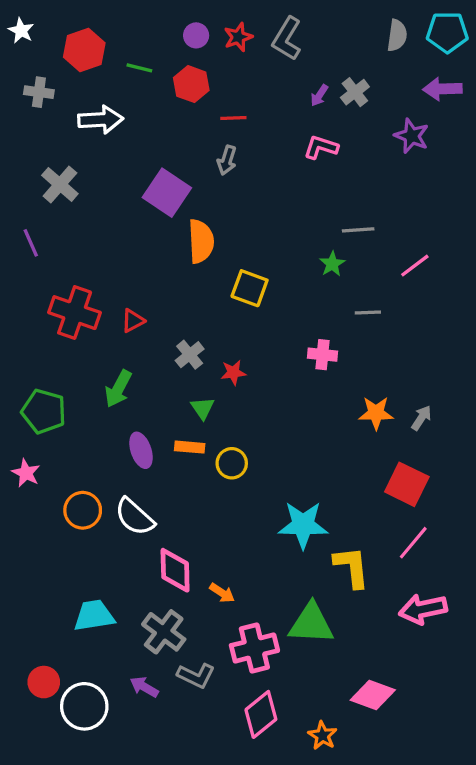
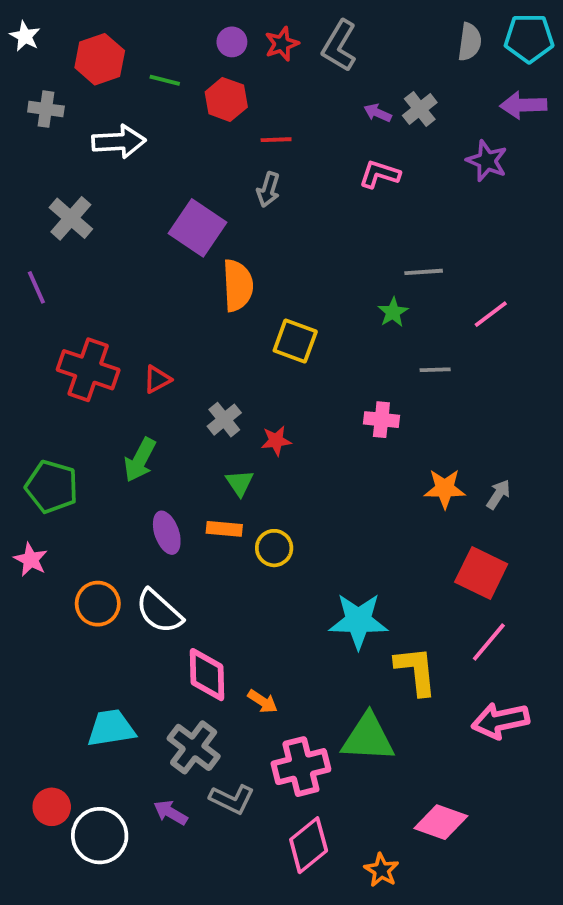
purple arrow: (319, 95) -> (378, 113), turned 80

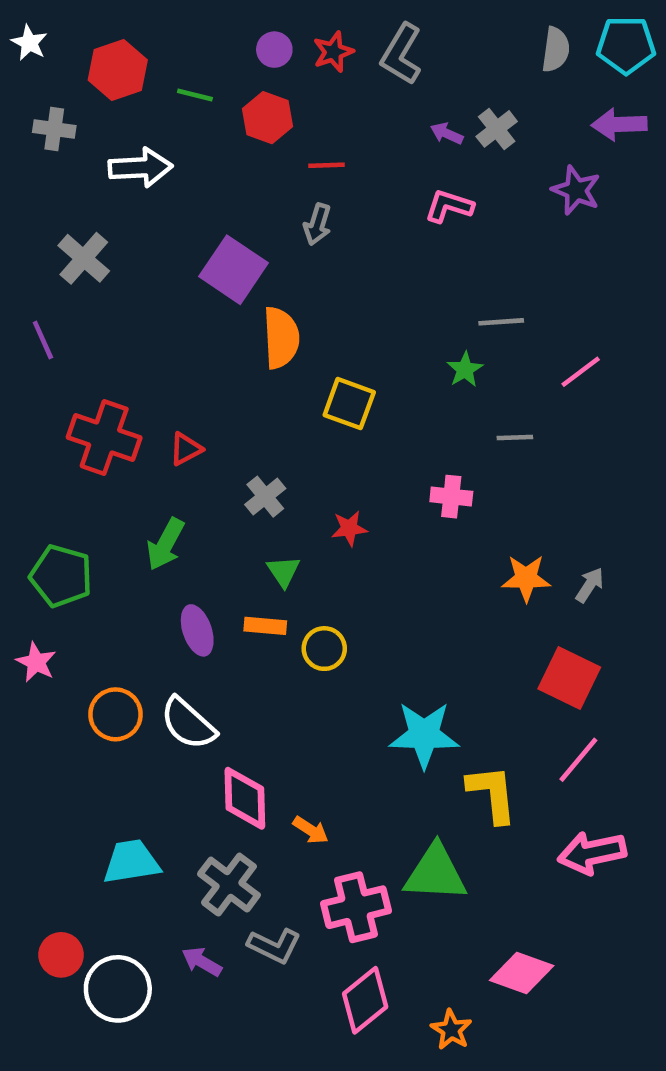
red star: (276, 441) -> (349, 528), moved

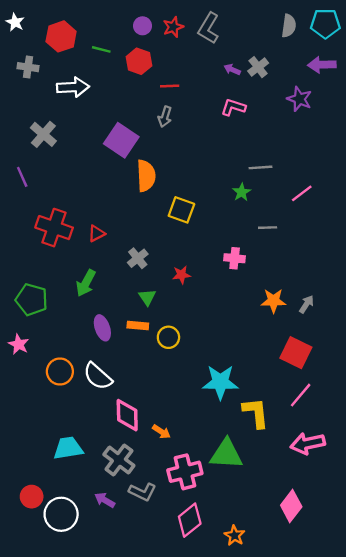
pink diamond: (522, 973) -> (291, 506), moved, turned -72

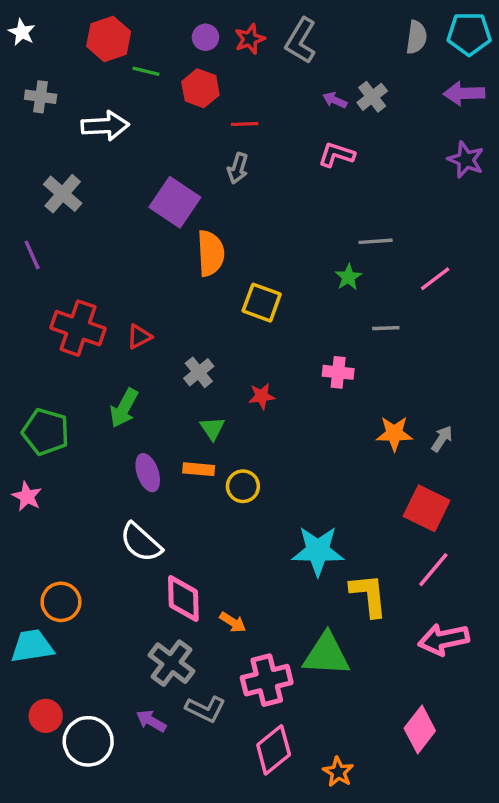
red hexagon: (61, 36) -> (109, 39), moved
purple star: (299, 99) -> (466, 160), moved
orange circle: (60, 372) -> (61, 602), moved
cyan trapezoid: (68, 448) -> (32, 646), moved

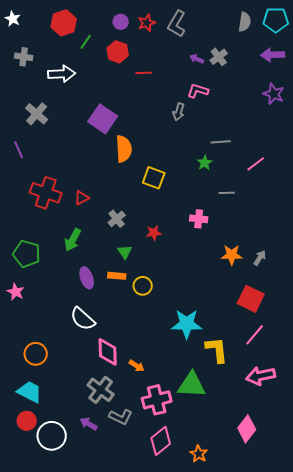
green line: (146, 71) -> (86, 42), turned -70
gray arrow: (238, 168) -> (179, 112), moved
cyan trapezoid: (32, 646) -> (30, 392), moved, turned 36

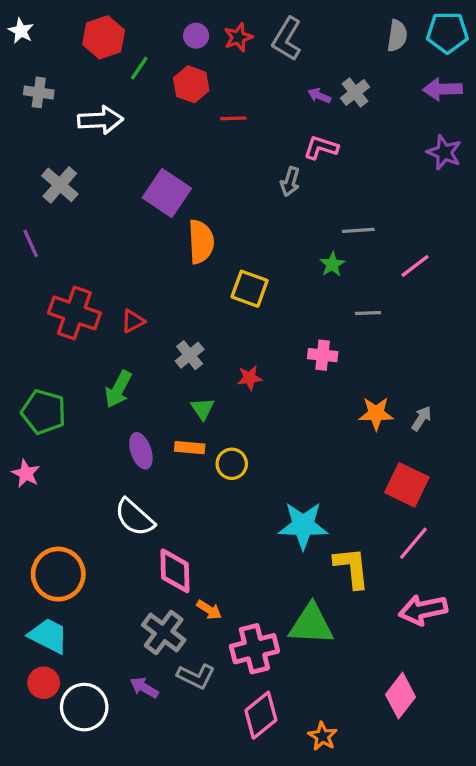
orange circle: (36, 354) -> (58, 574), size x1.4
orange arrow: (137, 366) -> (209, 610), moved

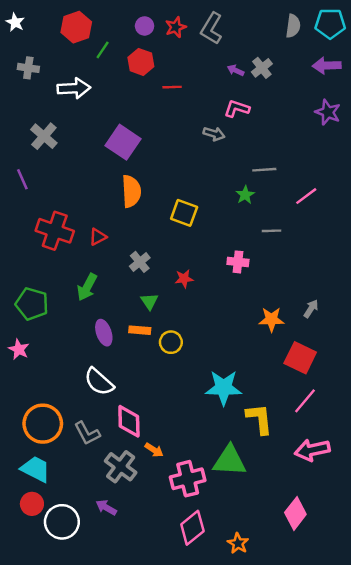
gray arrow: (290, 182) -> (214, 134), turned -90
orange semicircle: (201, 242) -> (131, 191), moved
orange star: (376, 414) -> (271, 319), moved
gray L-shape: (196, 676) -> (87, 433), moved, turned 36

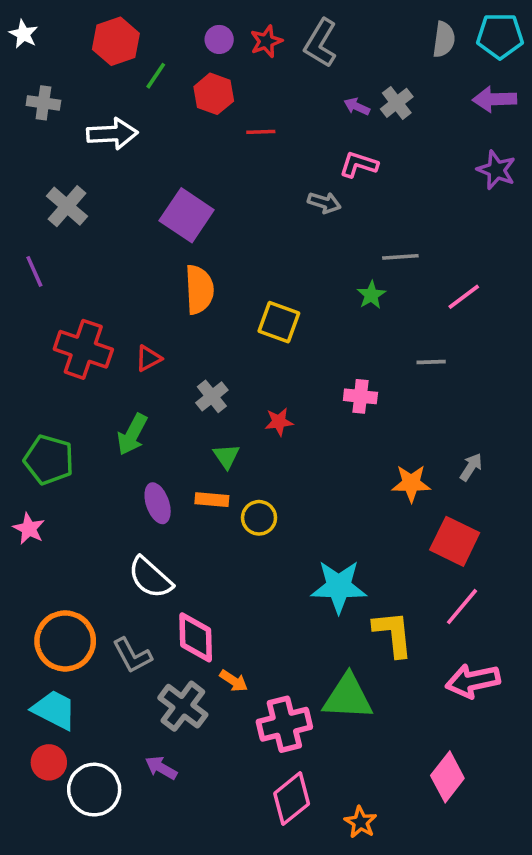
gray line: (271, 231) -> (431, 362), moved

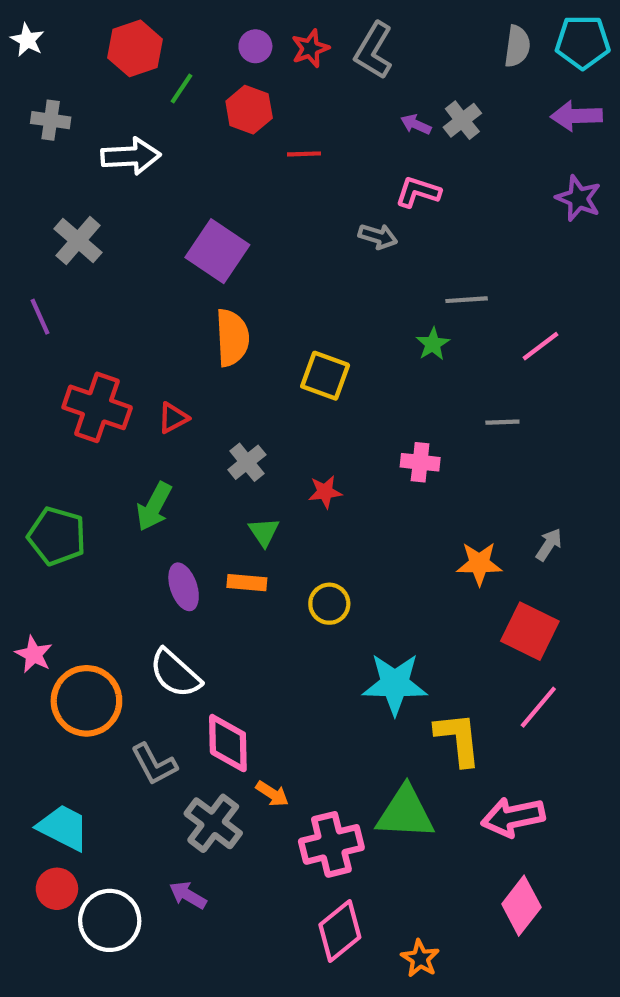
yellow circle: (259, 518) -> (329, 604), moved
pink star: (29, 529) -> (34, 654), moved
orange circle: (65, 641) -> (86, 701), moved
pink arrow: (473, 681) -> (513, 817), moved

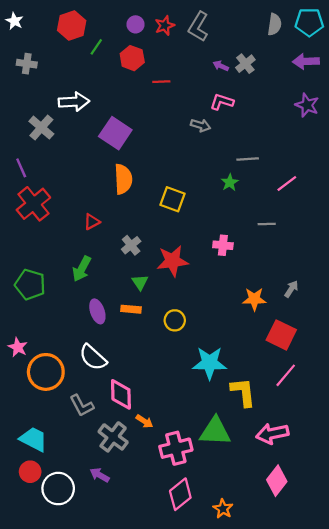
white arrow: (131, 156) -> (74, 102), moved
red cross: (97, 407) -> (33, 204), moved, turned 32
red star: (325, 492) -> (173, 261), size x1.8

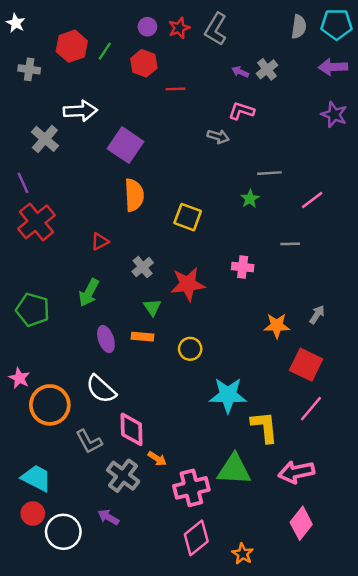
red hexagon: (72, 26) -> (72, 46), moved

